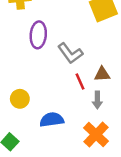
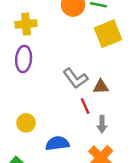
purple ellipse: (38, 35) -> (24, 59), moved
brown triangle: (102, 74) -> (101, 87), moved

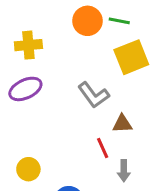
purple ellipse: (24, 59) -> (25, 89), turned 60
gray L-shape: (75, 78) -> (94, 95), moved

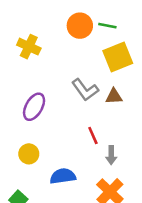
yellow cross: (28, 45) -> (29, 47), turned 30
purple ellipse: (25, 89) -> (34, 107), moved, turned -36
brown triangle: (122, 124) -> (114, 96), moved

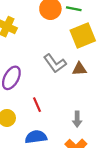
red line: (93, 136) -> (37, 105), moved

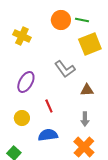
brown triangle: (79, 69) -> (87, 90), moved

